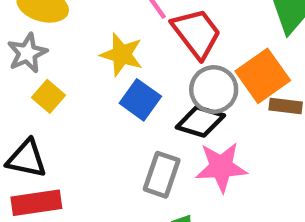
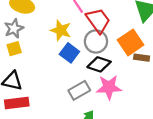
gray circle: (214, 89) -> (96, 41), moved
yellow square: (48, 96) -> (14, 49), moved, turned 32
gray rectangle: (162, 175) -> (79, 90), turned 40

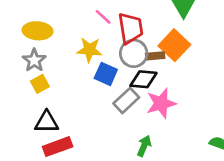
red trapezoid: (98, 20) -> (131, 28), turned 40
brown rectangle: (142, 58) -> (155, 56), moved
gray rectangle: (79, 90) -> (126, 100), moved

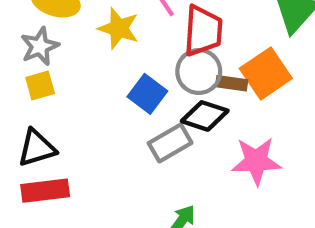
yellow star: (89, 50) -> (119, 28), moved
pink star: (161, 103) -> (256, 161), moved
black triangle: (47, 122) -> (37, 148), turned -30

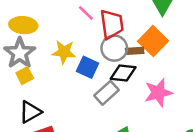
yellow star: (119, 28) -> (64, 52), moved
gray star: (40, 46) -> (20, 53), size x1.4

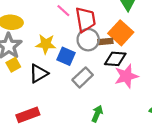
black diamond: (123, 73) -> (115, 59), moved
black triangle: (30, 112) -> (39, 73), moved

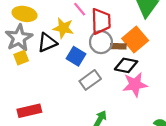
yellow star: (46, 44) -> (63, 28), moved
black triangle: (39, 73) -> (47, 43), moved

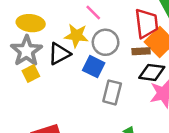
red trapezoid: (101, 21) -> (147, 23), moved
gray circle: (101, 42) -> (106, 42), moved
gray rectangle: (90, 80) -> (112, 92), turned -35

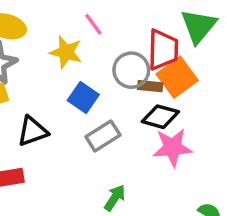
gray circle: (106, 42) -> (131, 70), moved
black triangle: (59, 54) -> (33, 131), moved
gray rectangle: (112, 92) -> (103, 136), turned 35

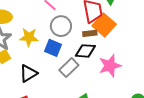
yellow star: (66, 52) -> (29, 37), moved
gray circle: (131, 70) -> (61, 26), moved
black diamond: (160, 117) -> (85, 51), moved

